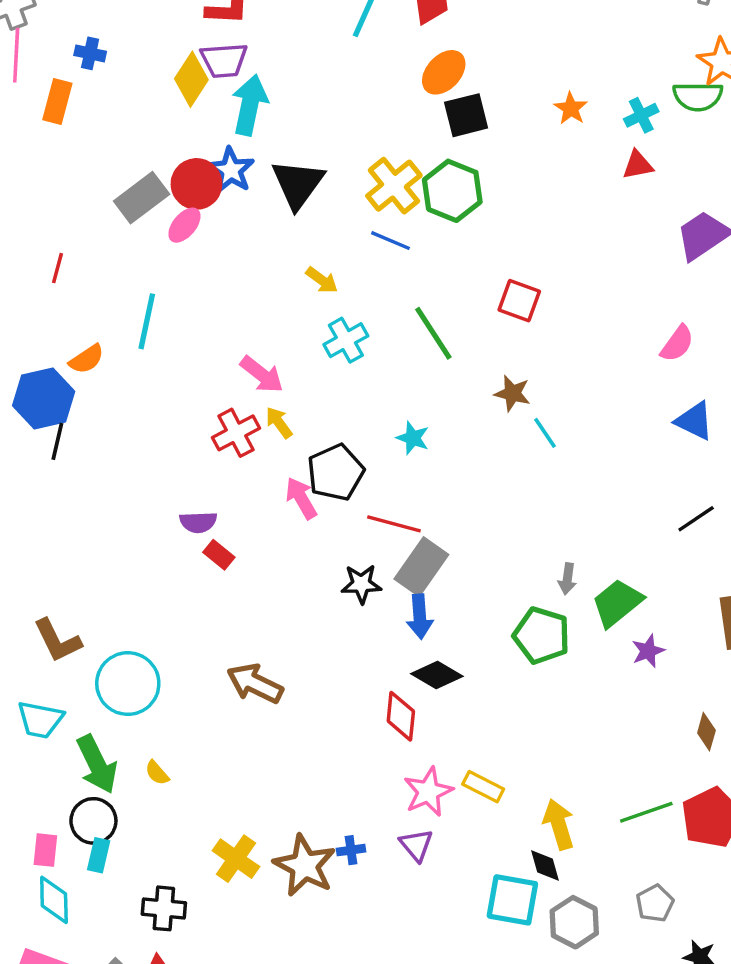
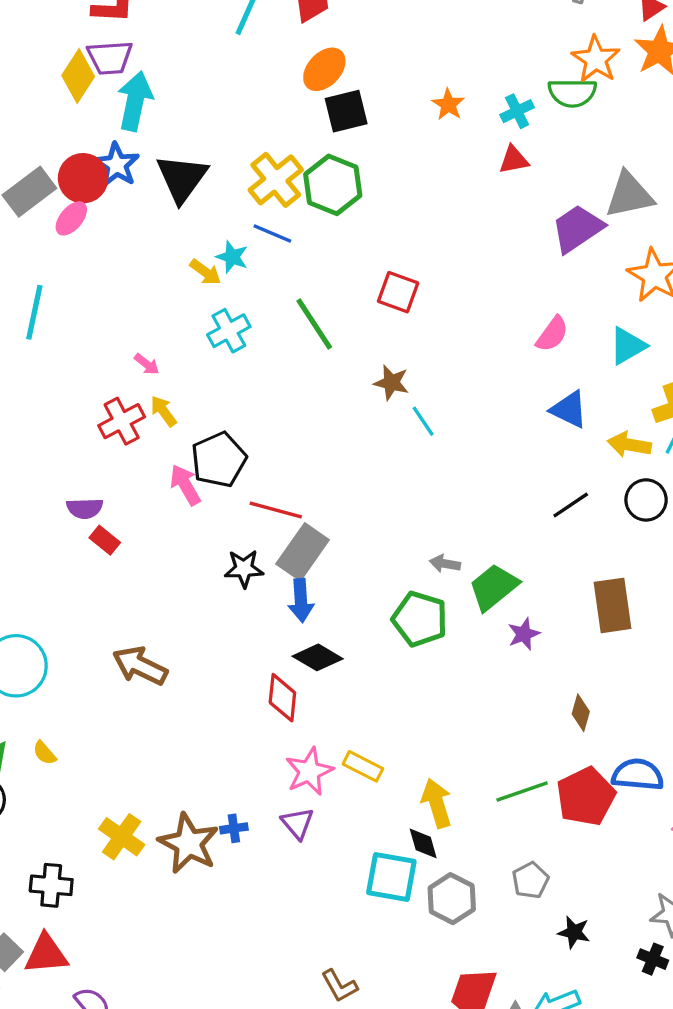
pink arrow: (262, 374) -> (147, 364), size x0.6
cyan star: (413, 438) -> (232, 257), moved
gray arrow: (567, 579) -> (445, 564), turned 92

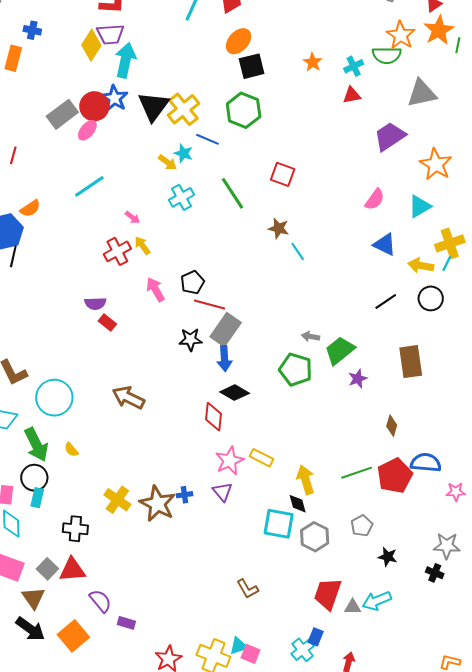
yellow cross: (276, 180) -> (183, 109), moved
gray triangle: (629, 195) -> (422, 93), moved
cyan line: (34, 312) -> (89, 186), moved, turned 44
black pentagon: (219, 460) -> (192, 282), moved, size x0.7

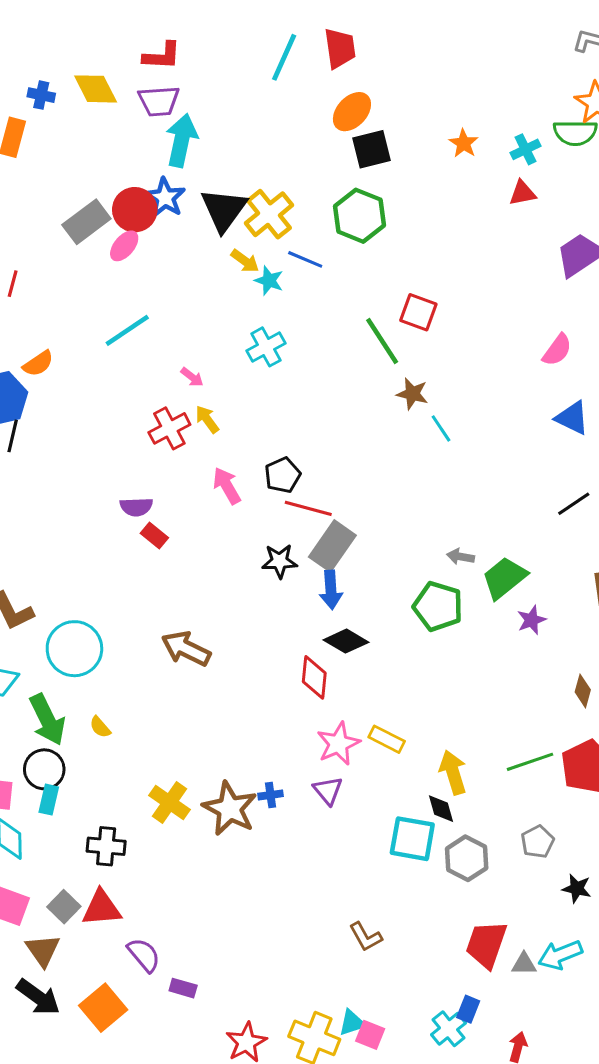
yellow diamond: (91, 45) -> (96, 89), moved, turned -60
yellow arrow: (167, 162) -> (245, 261), moved
green line: (233, 193) -> (382, 341), moved

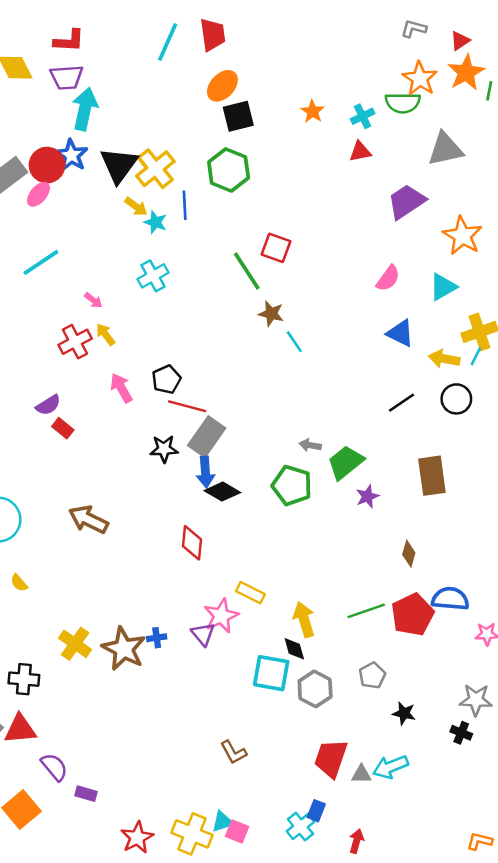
blue line: (305, 259) -> (185, 205), turned 64
purple semicircle: (136, 507) -> (48, 405), turned -30
black diamond: (346, 641) -> (222, 492), moved
pink star: (338, 744) -> (221, 616), moved

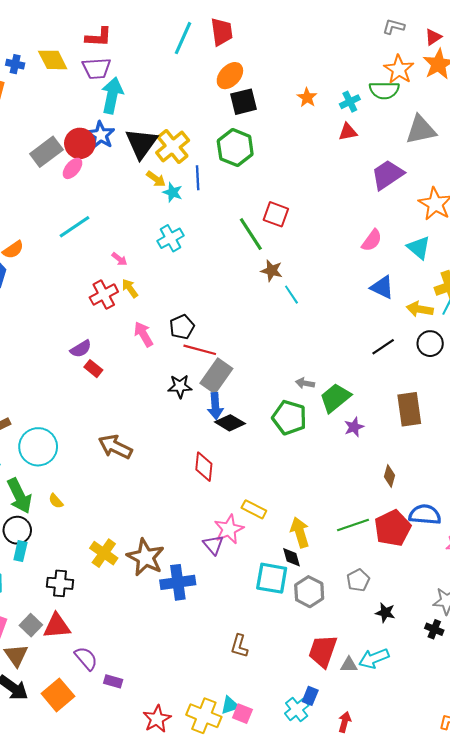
cyan triangle: (443, 287) -> (419, 248), turned -50
blue cross: (157, 638) -> (178, 582), moved, size x2.0
brown L-shape: (233, 752) -> (239, 646), turned 45

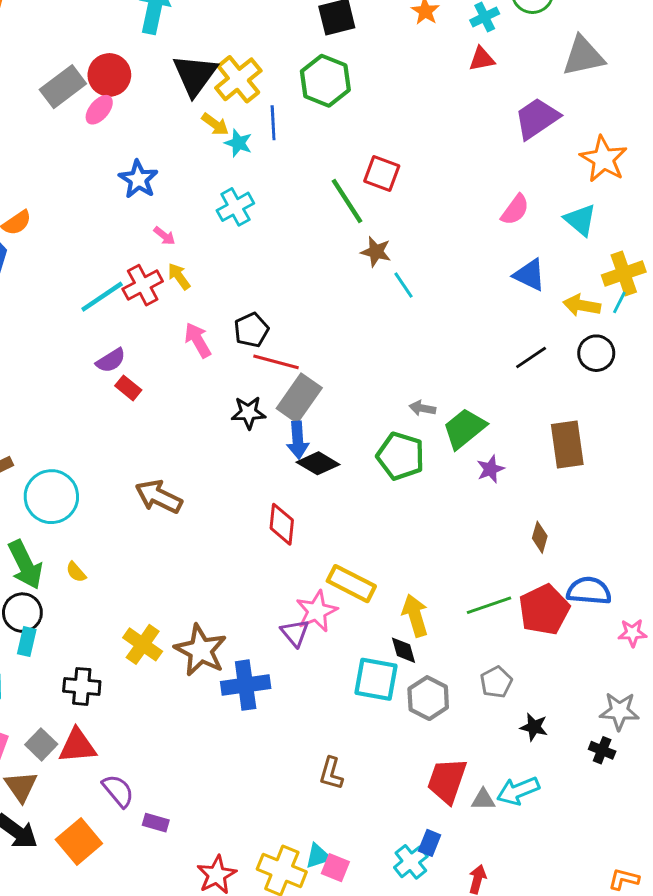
blue star: (101, 135) -> (138, 179), moved
cyan line: (75, 227) -> (102, 297), moved
yellow rectangle: (254, 509) -> (351, 584), size x1.4

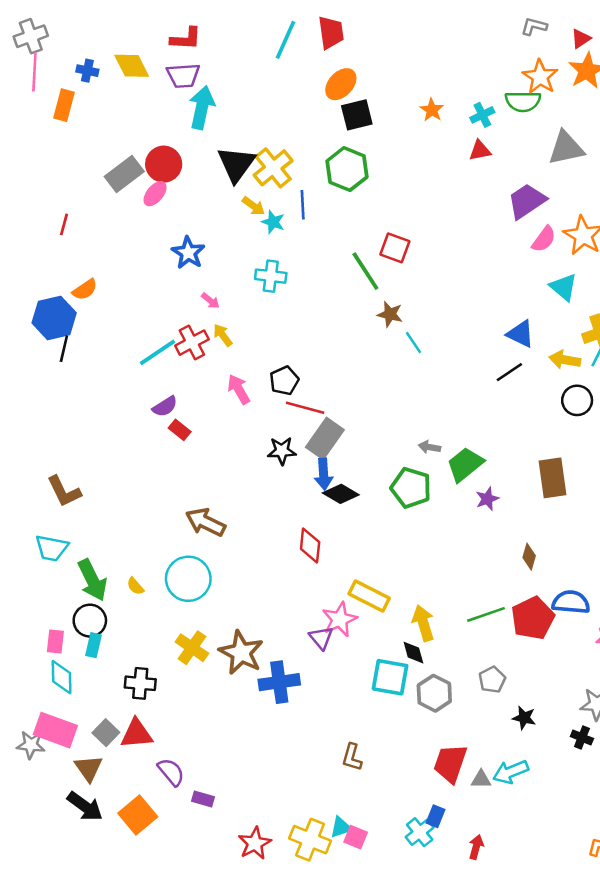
cyan cross: (235, 207) -> (271, 276), turned 36
pink semicircle: (515, 210) -> (544, 239), moved
black line: (531, 358) -> (509, 372), moved
cyan circle: (51, 497) -> (188, 579), moved

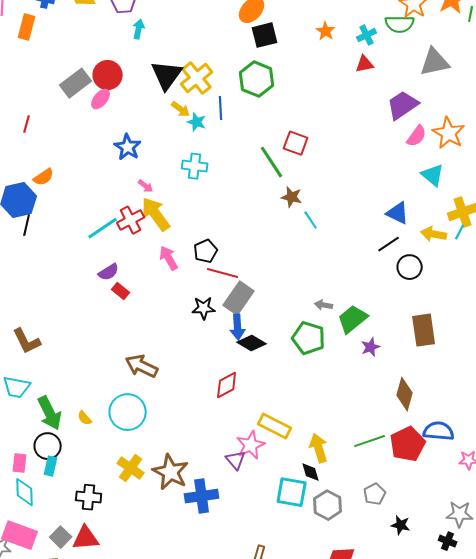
cyan arrow: (202, 108) -> (139, 29), size x0.6
yellow arrow: (223, 335) -> (156, 214), size x1.8
black circle: (577, 400) -> (410, 267), moved
red diamond: (310, 546) -> (227, 385), turned 56
brown diamond: (529, 557) -> (405, 394), size x1.5

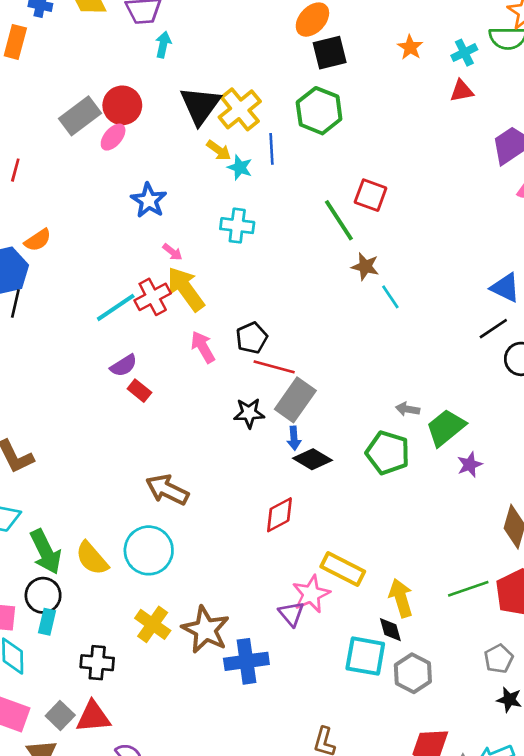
blue arrow: (238, 327) -> (294, 438), size x0.7
yellow semicircle: (85, 418) -> (92, 558), size x1.8
gray pentagon: (375, 494) -> (499, 659), moved

